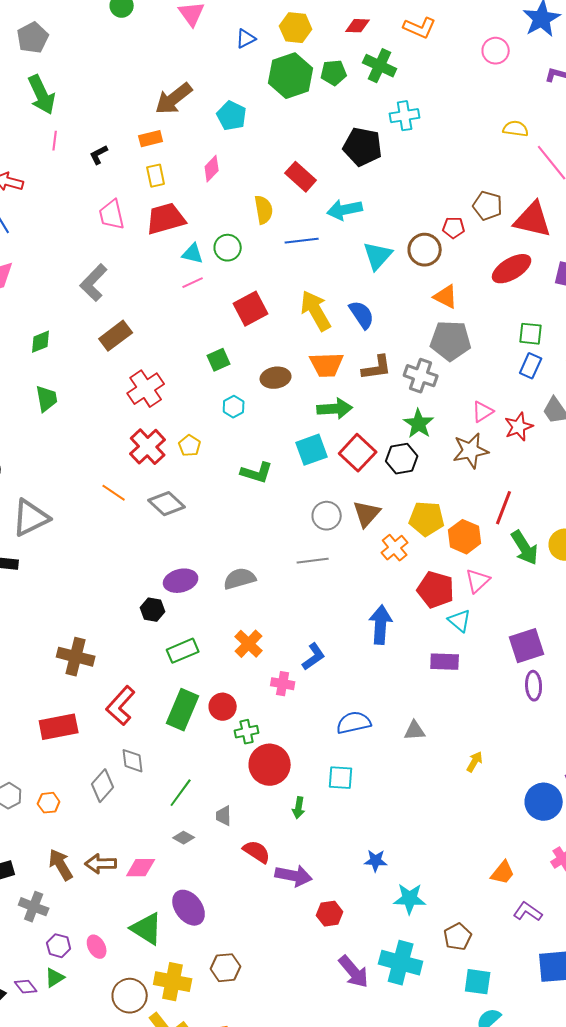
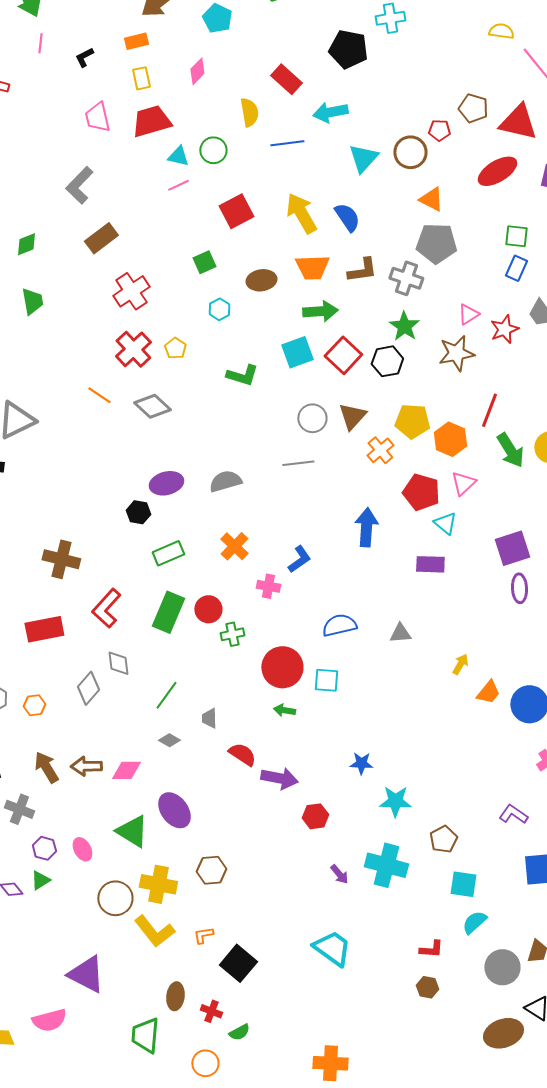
red circle: (270, 765) -> (282, 667), moved
green arrow: (299, 808) -> (284, 710), turned 90
orange trapezoid: (503, 873) -> (488, 692), moved
purple arrow: (354, 972) -> (339, 874), size x0.6

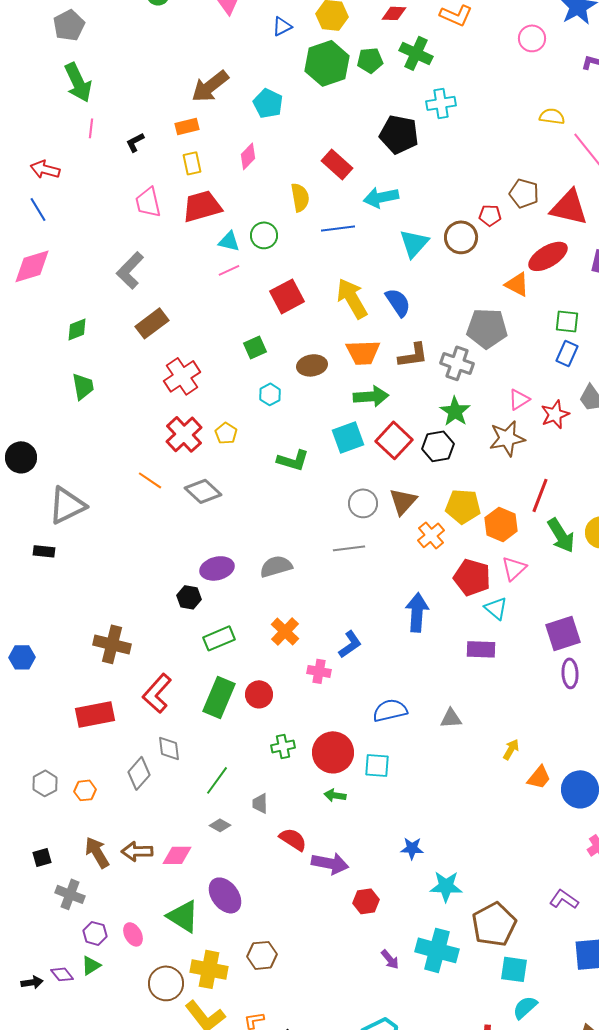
orange triangle: (431, 199) -> (517, 284), moved
green cross: (232, 634) -> (283, 746), moved
brown pentagon: (443, 839) -> (494, 924), size x1.6

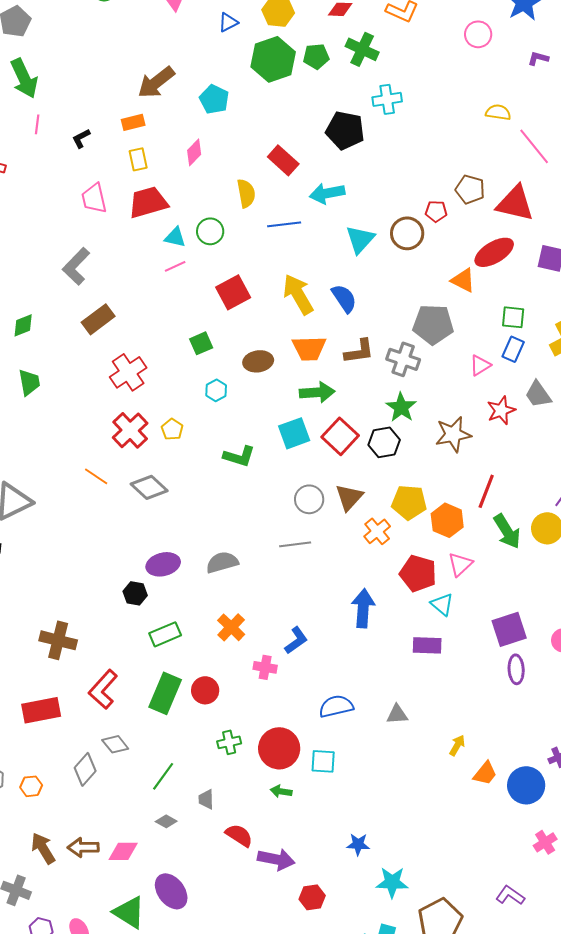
pink triangle: (519, 399) -> (480, 365), moved
gray diamond: (169, 748) -> (115, 744), turned -32

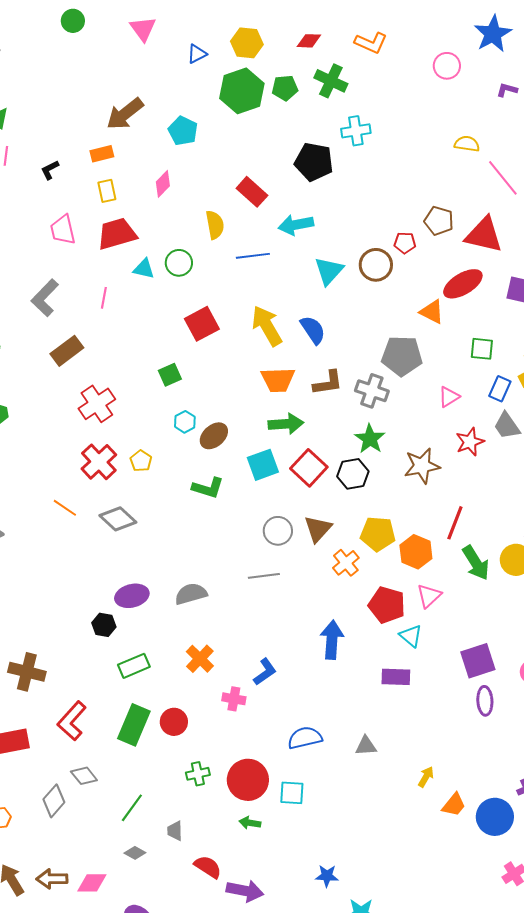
pink line: (175, 266) -> (104, 298), moved, turned -55
blue rectangle: (513, 349) -> (500, 389), moved
brown ellipse: (258, 361) -> (214, 436), moved, turned -32

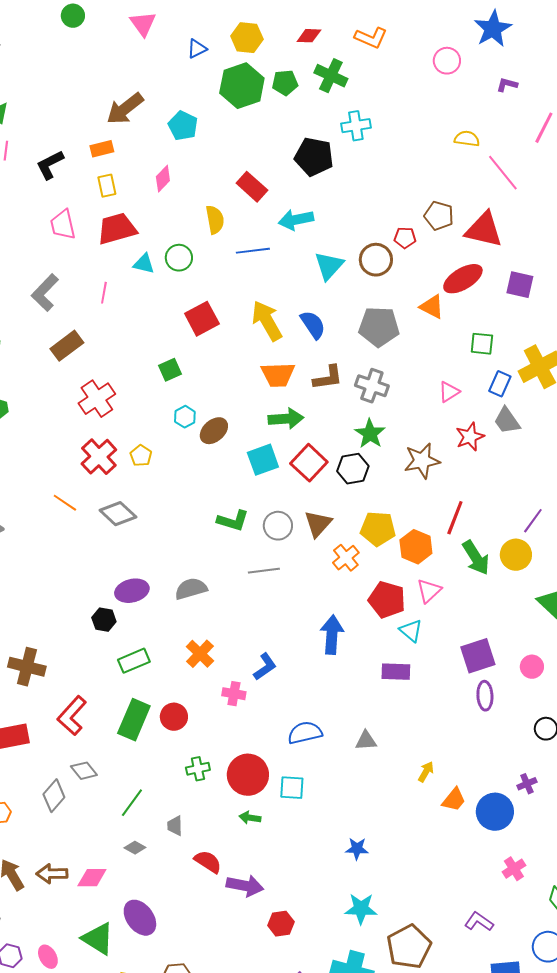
black L-shape: (50, 170) -> (50, 165), size x1.5
gray pentagon: (402, 356) -> (379, 327), moved
green L-shape: (208, 488) -> (233, 521), moved
blue star: (327, 876) -> (357, 849), moved

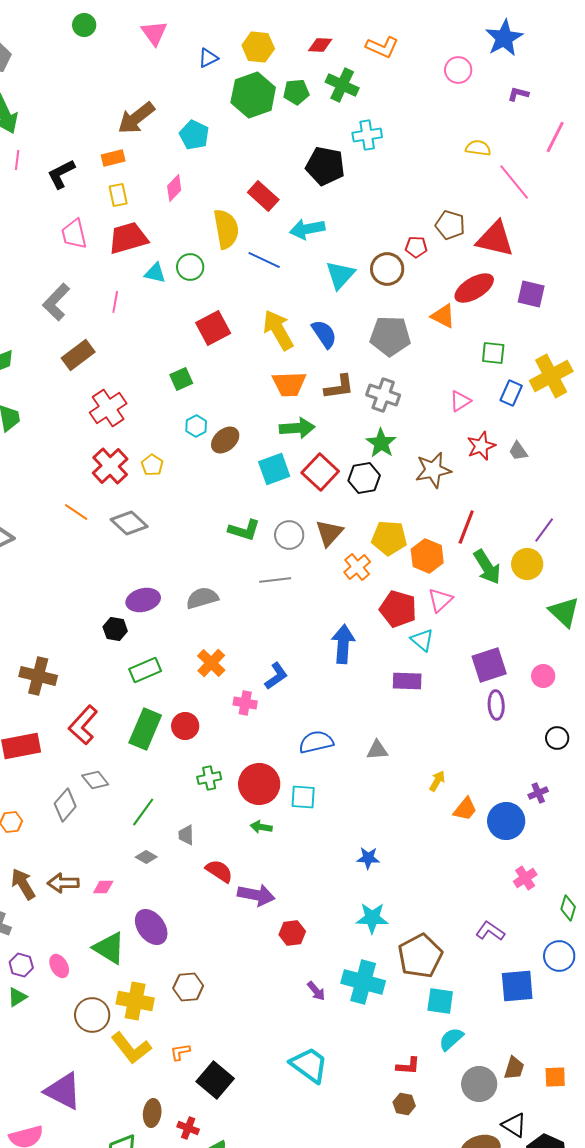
yellow semicircle: (215, 220) -> (226, 229), size x1.4
blue line: (253, 251) -> (264, 260), turned 32
gray trapezoid: (507, 421) -> (518, 451), moved, size x0.7
pink diamond: (92, 878) -> (103, 887), size x0.7

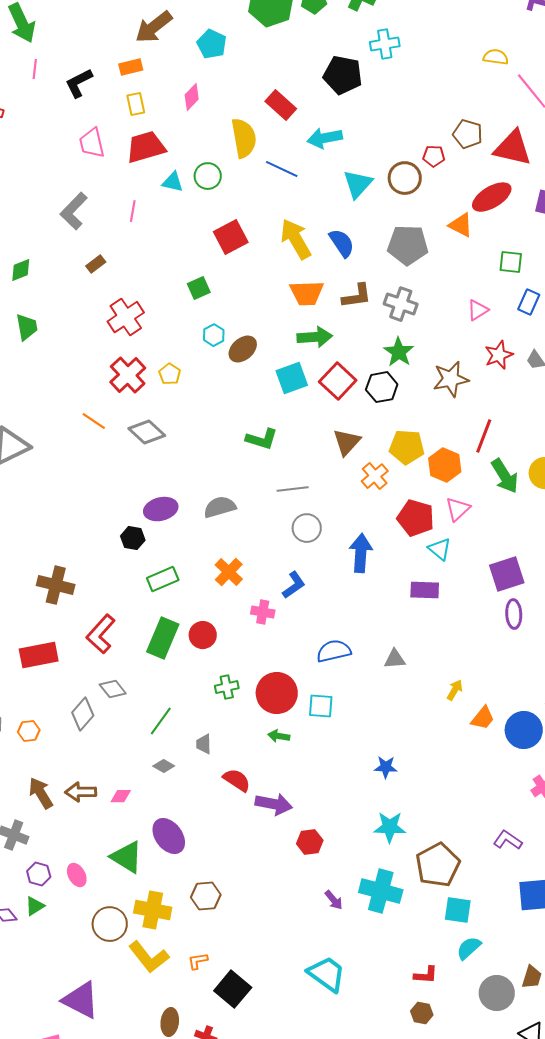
brown rectangle: (78, 355) -> (96, 264), size x0.6
gray circle: (289, 535) -> (307, 528), moved

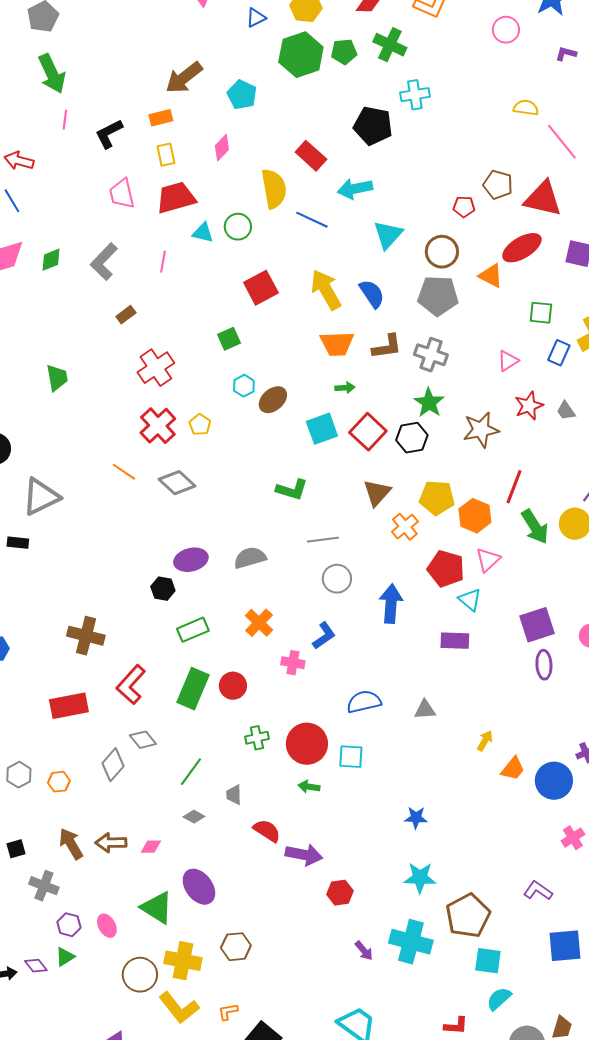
brown circle: (405, 178) -> (442, 252), moved
green diamond: (21, 270) -> (51, 260), moved
green arrow: (315, 337) -> (345, 388), size x0.6

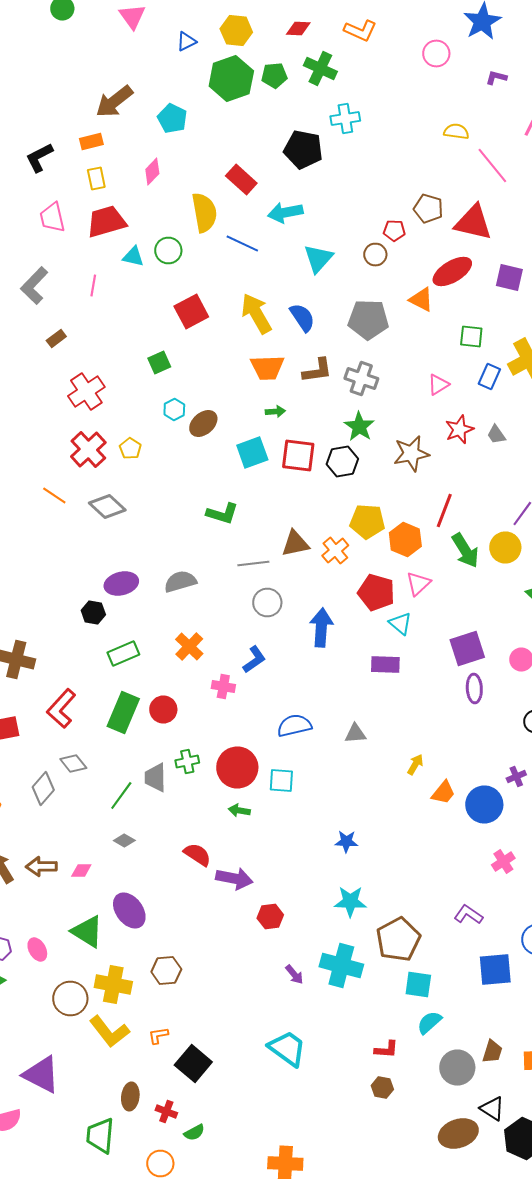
brown circle: (442, 252) -> (375, 254), moved, size x0.7
red square: (368, 432) -> (298, 456), turned -36
brown triangle: (377, 493) -> (295, 544), moved, turned 36
gray trapezoid: (234, 795) -> (155, 778), moved, size x1.4

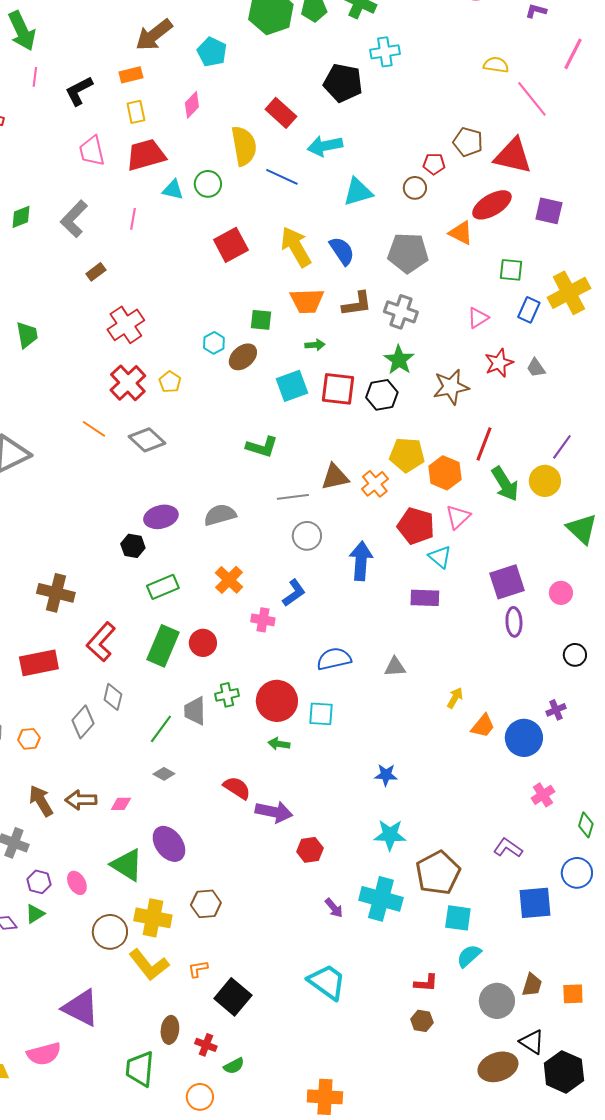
cyan triangle: (318, 258) -> (358, 192), turned 32
green square: (159, 362) -> (261, 320), moved, turned 30
gray diamond: (73, 764) -> (113, 697), turned 52

